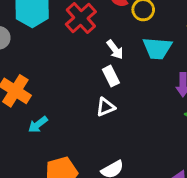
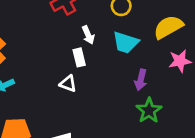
white triangle: (105, 107) -> (68, 84), turned 30

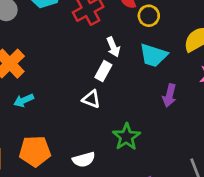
white rectangle: (79, 57) -> (103, 71), turned 42
green star: (149, 111) -> (126, 137), moved

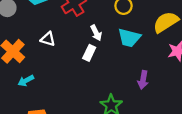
purple arrow: (169, 95) -> (143, 80), moved
white triangle: (91, 99) -> (48, 39), moved

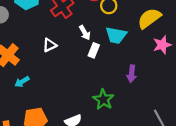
white triangle: (48, 39) -> (50, 45), moved, turned -40
white rectangle: (89, 53) -> (94, 50), moved

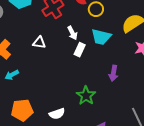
white triangle: (50, 45) -> (39, 43), turned 32

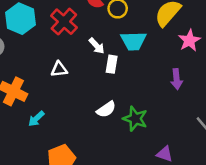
purple arrow: (113, 73) -> (177, 79), moved
white semicircle: (57, 114) -> (106, 109), moved

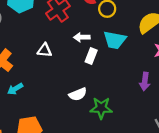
white arrow: (97, 46) -> (82, 37), turned 119
green star: (135, 119) -> (101, 108), turned -30

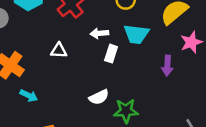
purple arrow: (145, 82) -> (167, 66), moved
cyan arrow: (15, 89) -> (29, 96), turned -119

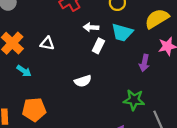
white triangle: (59, 50) -> (47, 43), moved
green star: (126, 111) -> (134, 100), moved

